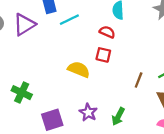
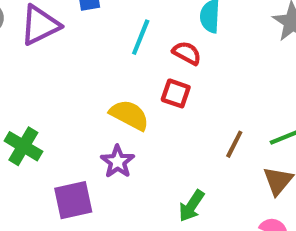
cyan line: (69, 20) -> (141, 37), moved, turned -48
purple star: (88, 112) -> (118, 162), moved

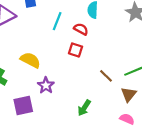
yellow semicircle: (129, 115) -> (30, 60), moved
brown line: (234, 144) -> (106, 76), turned -72

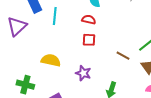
cyan line: (57, 21) -> (55, 16), moved
purple star: (46, 85) -> (83, 73), moved

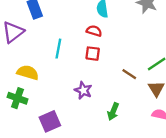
cyan line: (55, 16) -> (58, 49), moved
yellow semicircle: (51, 60) -> (28, 73), moved

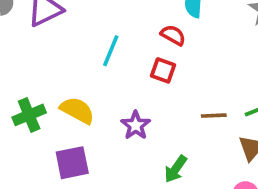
yellow semicircle: (28, 73) -> (77, 110), moved
brown line: (129, 74) -> (214, 116), turned -48
green cross: (17, 98) -> (29, 115), turned 36

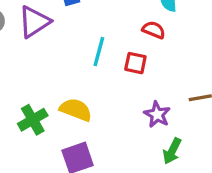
red square: (163, 70) -> (135, 63), moved
purple star: (136, 125) -> (157, 114), moved

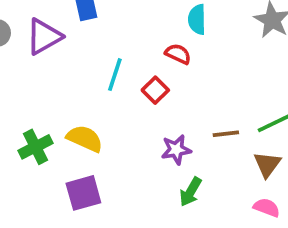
red square: (135, 63) -> (155, 90), turned 30
purple star: (157, 114) -> (176, 150), turned 30

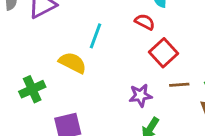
red square: (155, 90) -> (163, 53), moved, size x1.4
yellow semicircle: (85, 139) -> (73, 63), moved

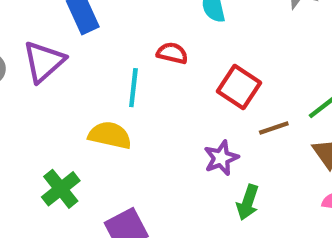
red semicircle: (145, 22) -> (172, 53), moved

